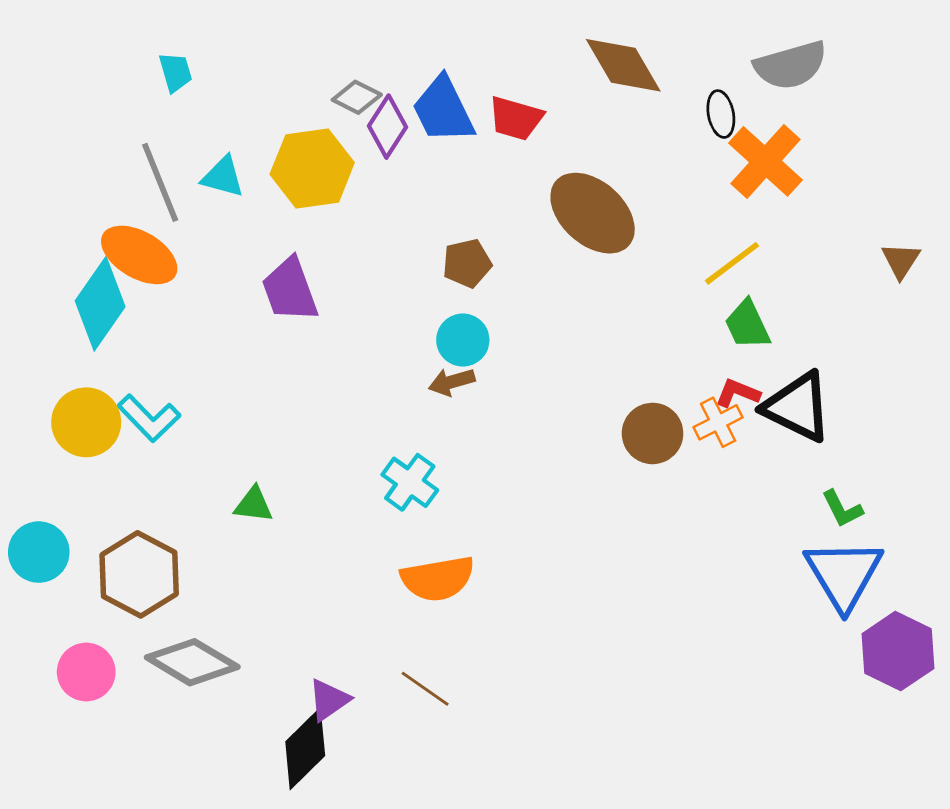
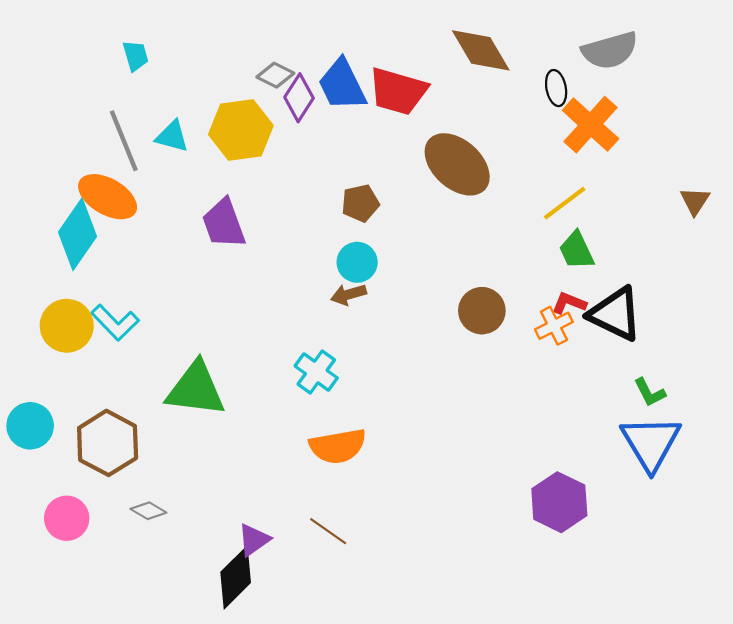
red trapezoid: (516, 118) -> (398, 91), size x1.4
brown circle: (653, 433) -> (482, 311), moved
green triangle: (254, 505) -> (196, 389), size x2.0
purple hexagon: (898, 651) -> (559, 502), moved
gray diamond: (192, 662) -> (148, 511), size x0.5

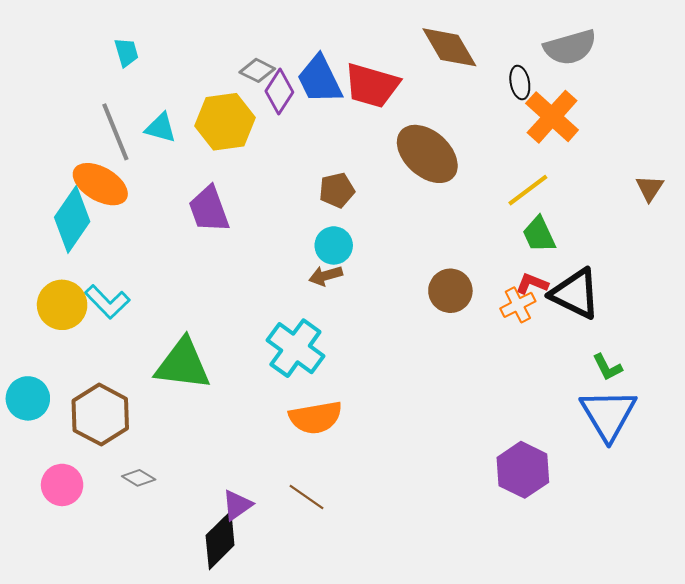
cyan cross: (316, 372) -> (295, 348), size x1.4

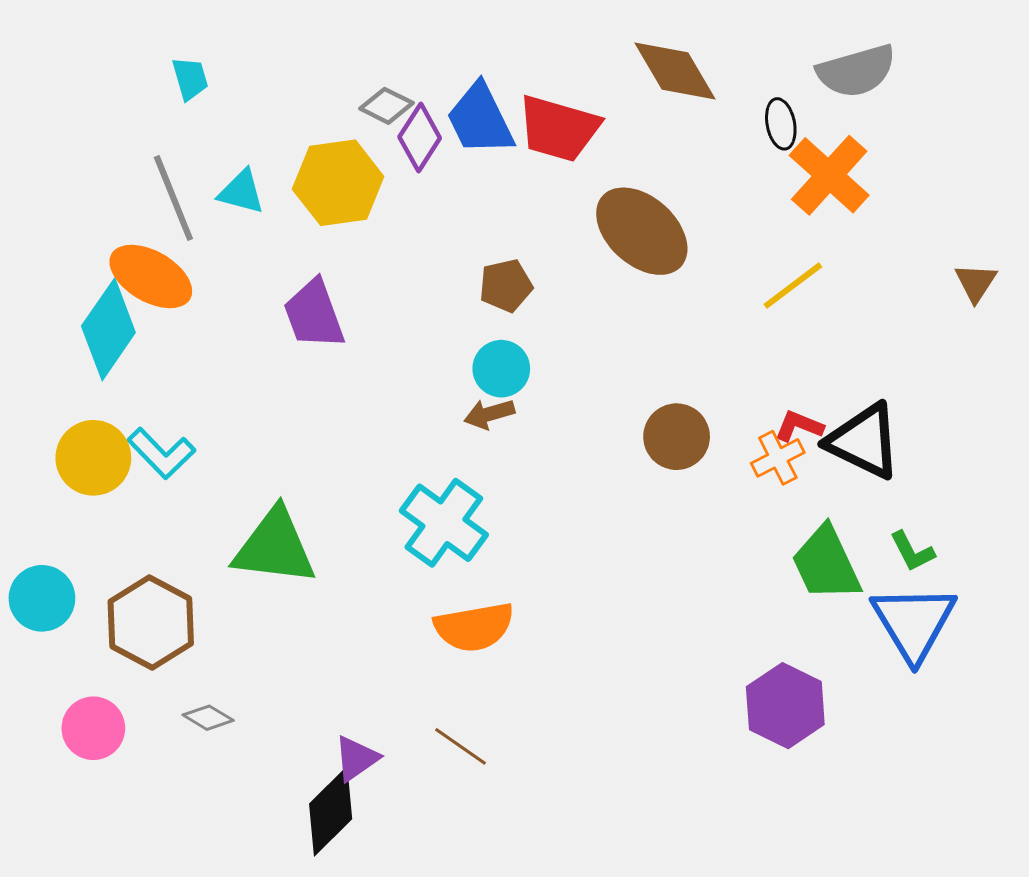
green trapezoid: (539, 234) -> (826, 564), moved, size x1.4

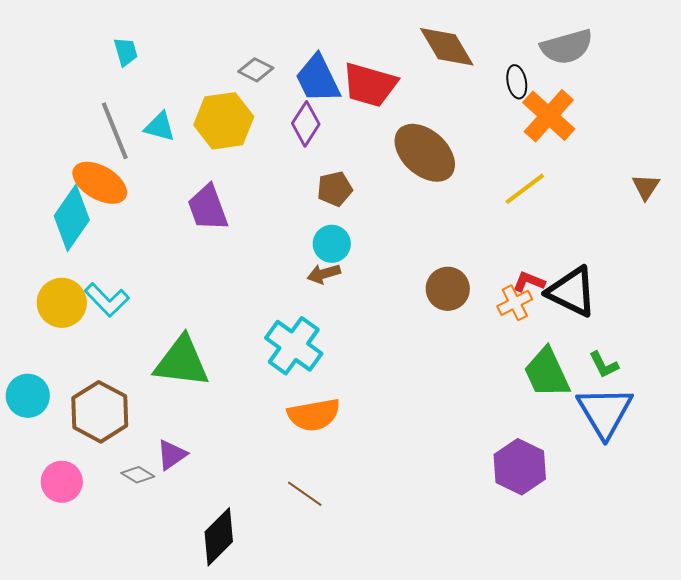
purple diamond: (420, 137) -> (306, 124), moved
purple triangle: (356, 758) -> (172, 455), moved

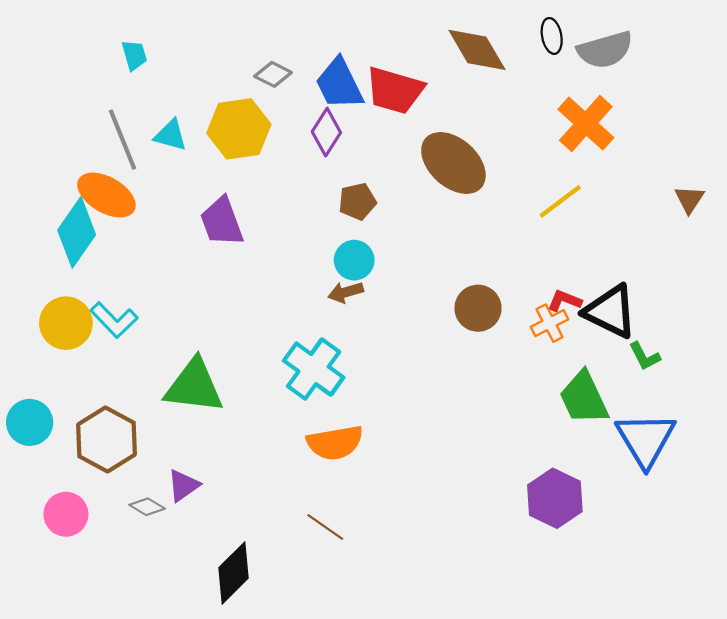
black ellipse: (517, 82) -> (552, 36), moved
green L-shape: (604, 365) -> (645, 356), moved

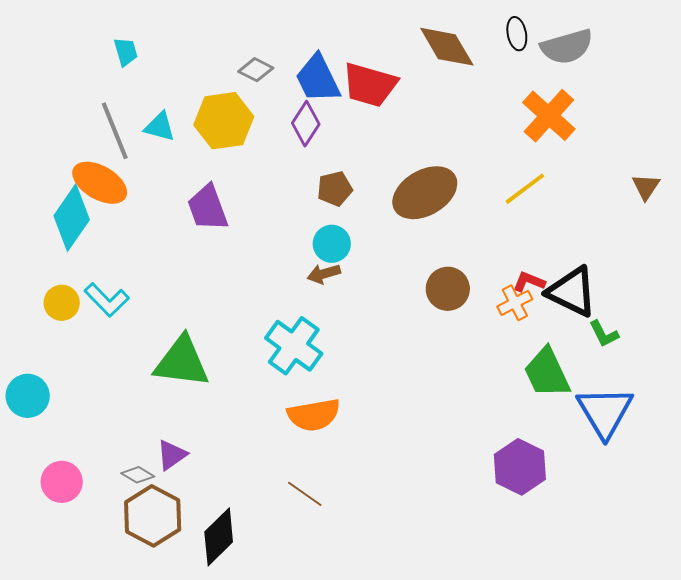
brown ellipse: (453, 163) -> (425, 193), moved, turned -72
yellow circle: (66, 323) -> (62, 303), size x0.7
brown hexagon: (106, 440) -> (153, 516), moved

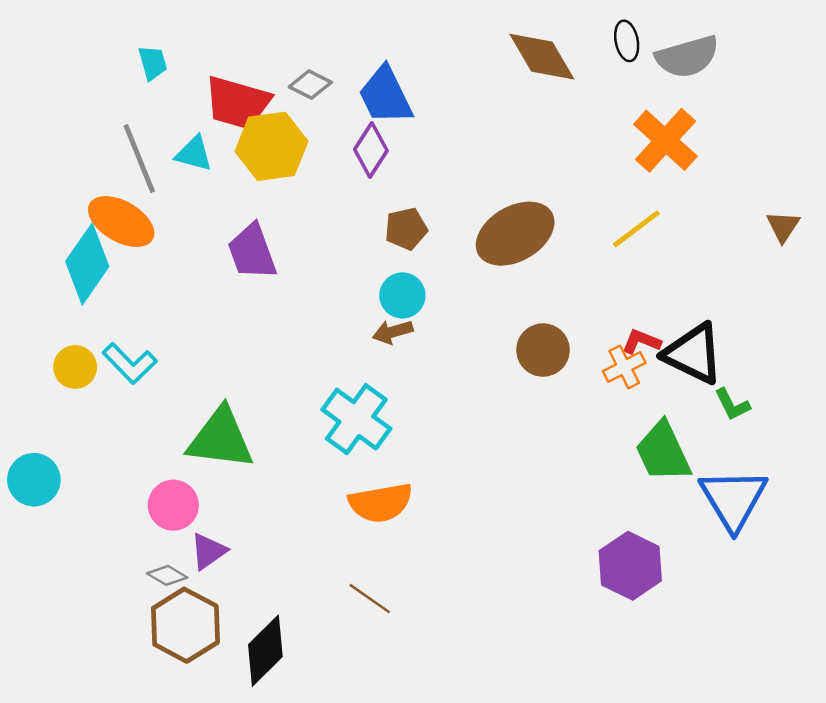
red trapezoid: (370, 85) -> (238, 103), moved
pink circle: (62, 482) -> (173, 505), moved

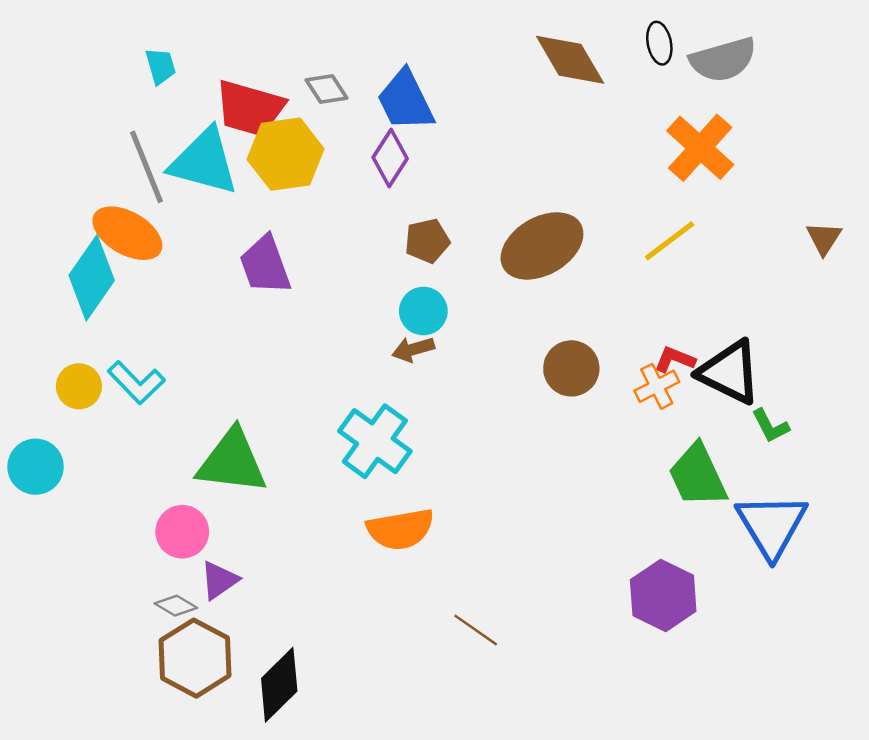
gray diamond: (310, 85) -> (326, 89), turned 30
cyan triangle: (194, 154) -> (204, 162), size x1.8
cyan circle: (34, 480) -> (36, 467), moved
brown line: (370, 599) -> (476, 630), moved

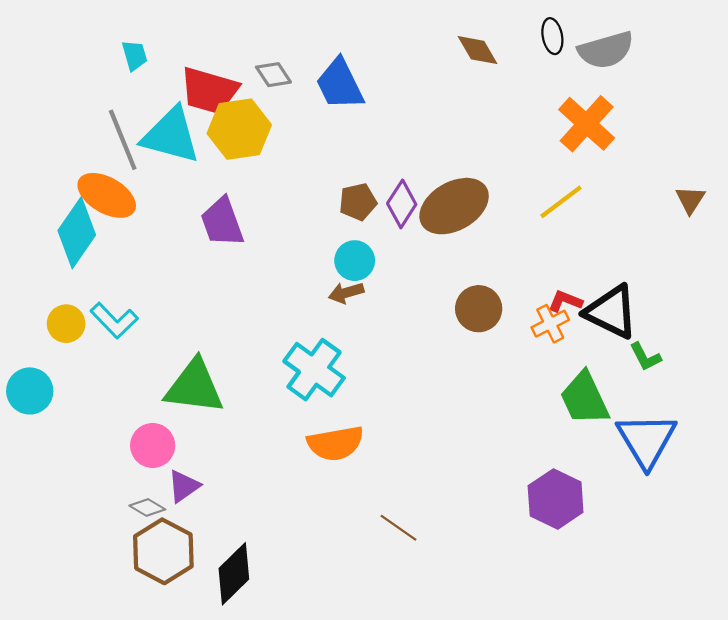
brown diamond: (570, 60) -> (478, 50), size x0.7
purple diamond: (390, 158) -> (402, 204), moved

